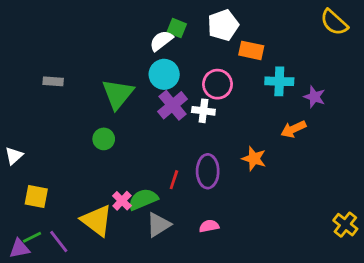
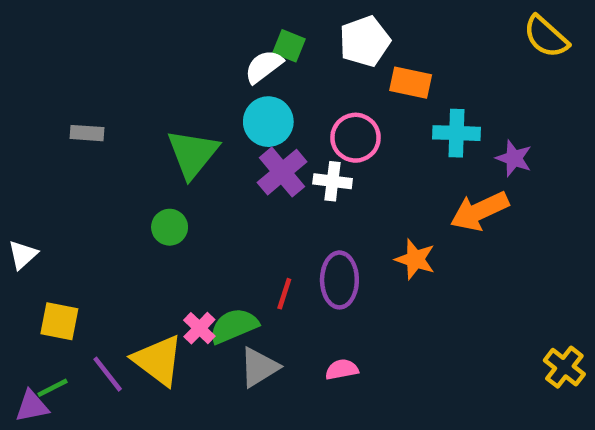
orange arrow: (293, 129) -> (479, 211), size x1.4
purple line: (59, 241) -> (108, 374), moved

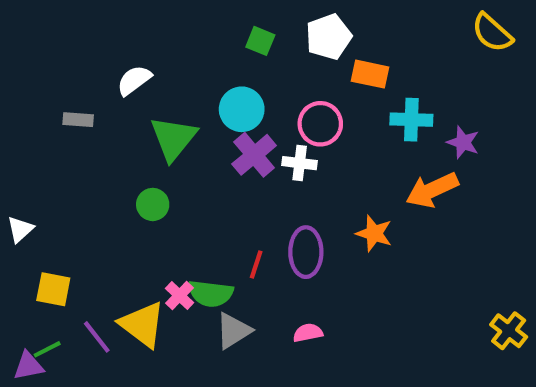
white semicircle: (264, 66) -> (134, 80), moved
green semicircle: (234, 326) -> (211, 293), turned -150

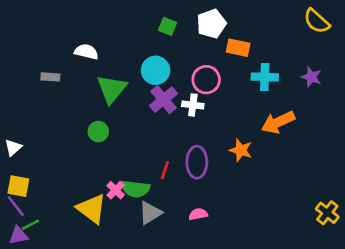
white semicircle: (134, 80) -> (86, 52), turned 50
purple star: (463, 142) -> (311, 77), moved
yellow square: (53, 289) -> (18, 186), moved
purple line: (97, 337) -> (16, 206), moved

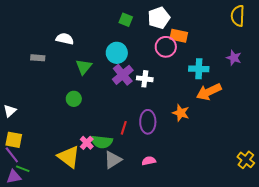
yellow semicircle: (317, 21) -> (238, 16), turned 50
cyan cross: (265, 77) -> (199, 69), moved
pink circle: (206, 80) -> (166, 47), moved
green triangle: (112, 89) -> (84, 67), size x0.7
green line: (30, 225) -> (23, 169), turned 48

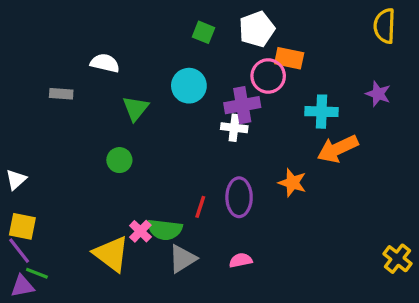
purple cross: (123, 75) -> (242, 105), moved, turned 30

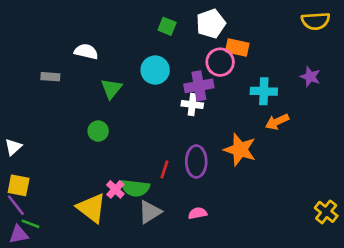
yellow semicircle: (385, 26) -> (316, 21), turned -96
orange arrow: (338, 149) -> (277, 122), size x0.7
orange star: (292, 183) -> (240, 150), size x1.4

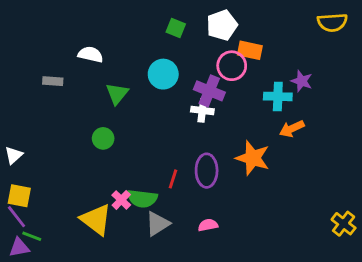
purple star: (310, 77) -> (302, 81), moved
purple cross: (199, 86) -> (209, 91), turned 32

